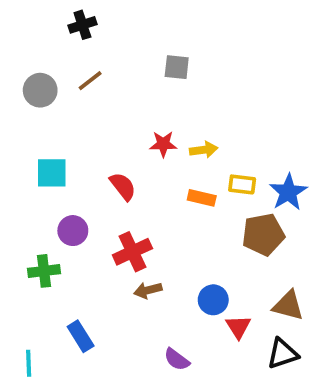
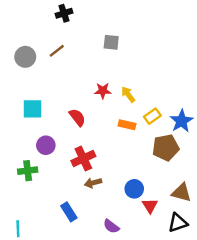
black cross: (82, 25) -> (64, 13), moved
yellow arrow: (204, 150) -> (128, 94), turned -119
yellow rectangle: (242, 184) -> (152, 116), turned -42
blue rectangle: (81, 336) -> (69, 212), moved

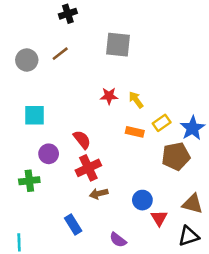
gray square: (111, 42) -> (118, 45), size x1.5
red semicircle: (77, 117) -> (82, 140), moved

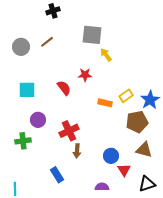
yellow arrow: (136, 100) -> (106, 55), moved
red semicircle: (82, 140) -> (64, 88), moved
brown arrow: (99, 194) -> (77, 151), turned -72
brown triangle: (193, 204) -> (144, 150), moved
purple semicircle: (118, 240) -> (102, 187), moved, turned 144

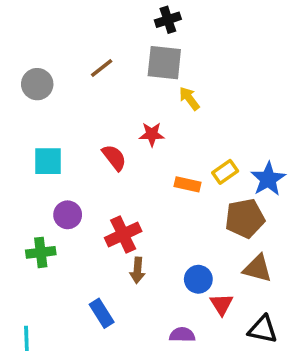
black cross: (53, 11) -> (168, 20), moved
brown line: (47, 42) -> (102, 68), moved
black triangle: (147, 184) -> (263, 329), turned 30

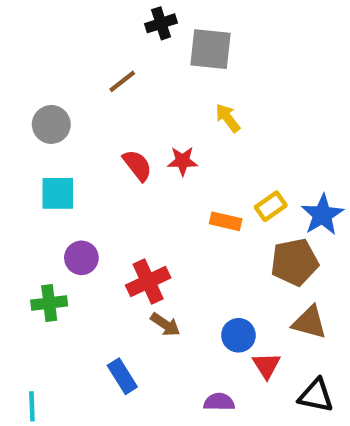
black cross: (168, 20) -> (161, 23), moved
gray square: (164, 63) -> (210, 49), moved
gray circle: (37, 84) -> (51, 124), moved
red semicircle: (114, 158) -> (137, 165), moved
brown arrow: (137, 270) -> (165, 325), turned -60

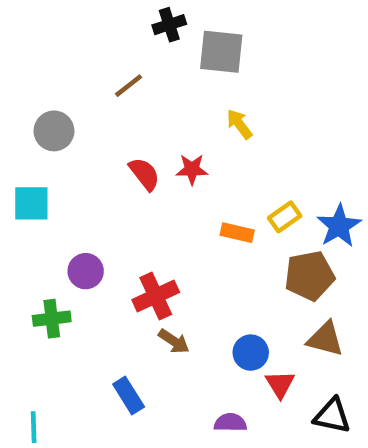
cyan square: (58, 193) -> (31, 203), moved

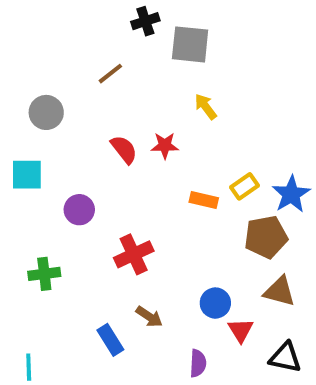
purple circle: (86, 271) -> (79, 210), moved
brown arrow: (174, 341) -> (149, 317), moved
purple semicircle: (230, 423) -> (198, 363), turned 92

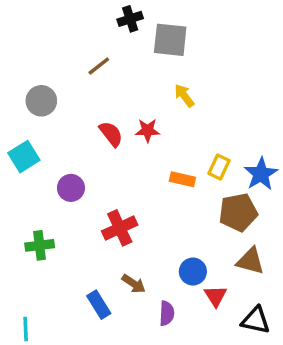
cyan square: (27, 175) -> (24, 157), turned -32
yellow rectangle: (245, 186) -> (219, 167), turned -30
purple semicircle: (198, 363) -> (167, 313), moved

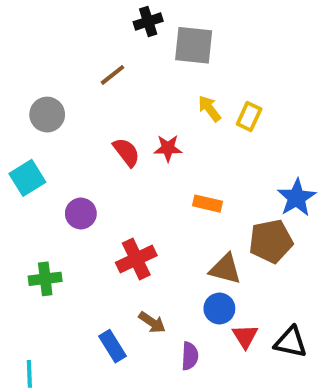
yellow rectangle: (219, 167) -> (249, 117), moved
brown triangle: (250, 261) -> (225, 269), moved
black triangle: (256, 320) -> (291, 342), moved

